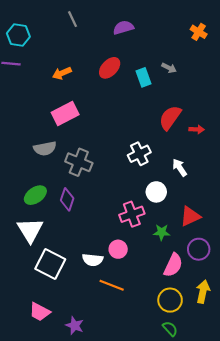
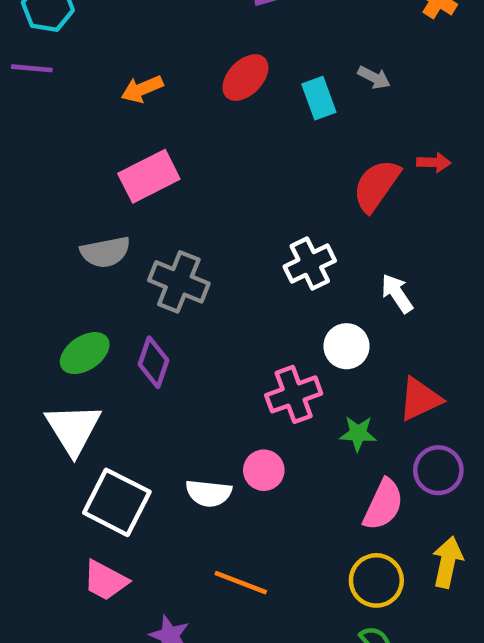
red arrow: (197, 129) -> (434, 162), moved
orange line: (112, 285) -> (241, 583), moved
pink trapezoid: (40, 312) -> (105, 580), moved

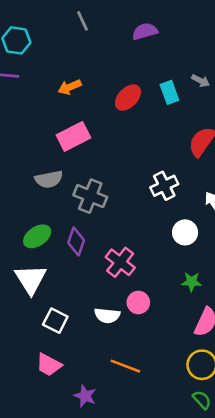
red ellipse: (245, 77) -> (128, 98), moved
pink cross: (294, 394) -> (120, 262), moved, turned -32
white square: (117, 502) -> (55, 321), size x0.7

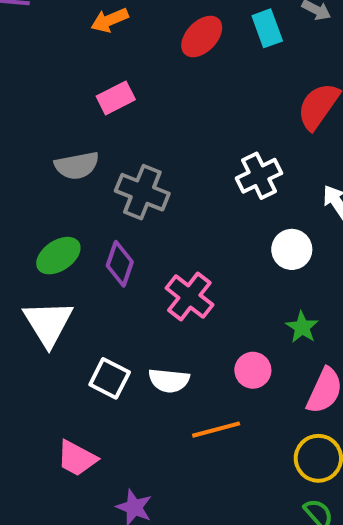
pink rectangle: (73, 136) -> (116, 98), size x0.7
green star: (192, 282) -> (302, 327), turned 30
pink circle: (138, 302) -> (253, 370), moved
white square: (55, 321) -> (110, 378), moved
orange line: (125, 366) -> (216, 430), moved, turned -36

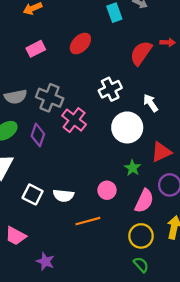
red ellipse: (202, 37) -> (80, 43), moved
gray semicircle: (77, 165) -> (16, 97), moved
white circle: (292, 249) -> (127, 127), size x1.5
pink cross: (189, 297) -> (74, 120), moved

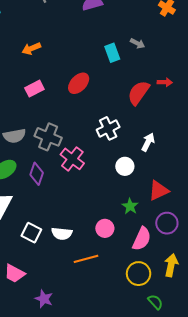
white arrow: (151, 103) -> (148, 142), turned 60
white circle: (127, 127) -> (125, 166), size x0.6
green semicircle: (141, 265) -> (155, 302), moved

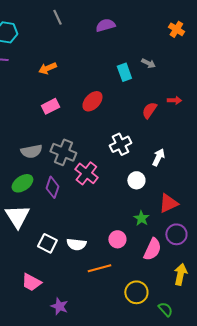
red semicircle: (139, 93) -> (149, 110), size x0.7
yellow circle: (139, 274) -> (136, 292), moved

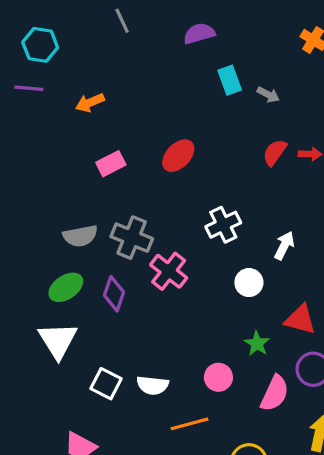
orange arrow: (47, 68) -> (90, 103), moved
cyan rectangle: (124, 72) -> (230, 80), moved
red semicircle: (149, 110) -> (275, 152), moved
red triangle: (168, 203) -> (300, 319), turned 40

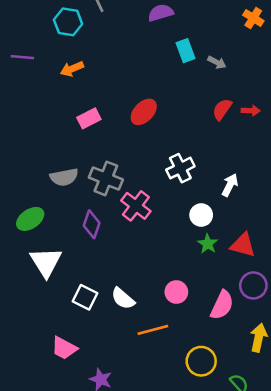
cyan hexagon: (40, 45) -> (68, 22), moved
green ellipse: (66, 287) -> (30, 219), moved
green star: (257, 344) -> (208, 244), moved
white semicircle: (153, 385) -> (123, 299), turned 35

